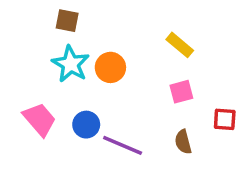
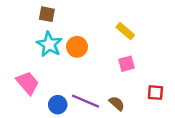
red square: (225, 119) -> (155, 93), moved
blue circle: (86, 125) -> (58, 105), moved
brown semicircle: (183, 142) -> (117, 103), moved, turned 147

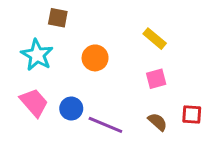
cyan star: (49, 44) -> (37, 55), moved
brown semicircle: (117, 103) -> (158, 122), moved
blue circle: (58, 105) -> (71, 109), moved

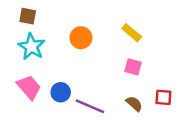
brown square: (58, 18) -> (28, 16), moved
orange circle: (95, 58) -> (81, 38), moved
pink square: (156, 79) -> (133, 67), turned 30

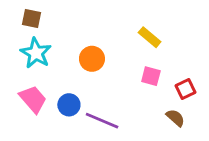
orange circle: (81, 38) -> (92, 59), moved
red square: (163, 97) -> (186, 89), moved, turned -30
brown semicircle: (134, 104) -> (175, 118), moved

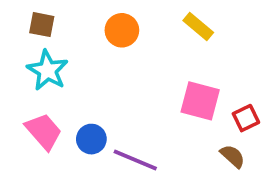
yellow rectangle: (150, 37) -> (198, 26), moved
orange circle: (92, 59) -> (122, 30), moved
pink square: (151, 76) -> (200, 101), size x1.5

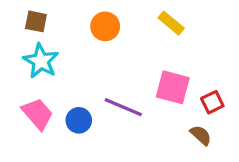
purple line: (135, 160) -> (123, 107), moved

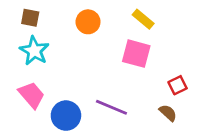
pink square: (173, 87) -> (136, 54), moved
purple line: (123, 107) -> (111, 107), moved
blue circle: (79, 120) -> (66, 116), moved, size x1.4

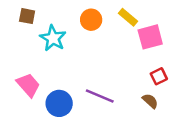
orange circle: (88, 22) -> (91, 20), moved
cyan star: (34, 51) -> (53, 38), moved
pink square: (136, 54) -> (150, 37), moved, turned -30

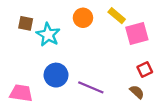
brown square: (27, 16) -> (26, 23), moved
pink trapezoid: (28, 85) -> (21, 93), moved, turned -40
blue circle: (59, 103) -> (56, 75), moved

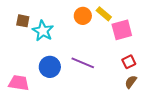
orange circle: (83, 18) -> (83, 16), moved
purple line: (91, 87) -> (83, 63), moved
brown semicircle: (137, 92) -> (131, 82), moved, turned -96

